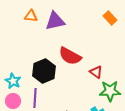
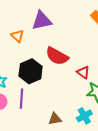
orange triangle: (31, 16) -> (17, 36), moved, turned 40

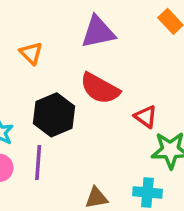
purple triangle: (42, 21) -> (98, 32), moved
cyan cross: (84, 116) -> (147, 192), turned 35

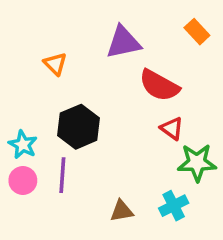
red semicircle: (100, 88) -> (159, 85), moved
cyan cross: (147, 192) -> (174, 206), turned -32

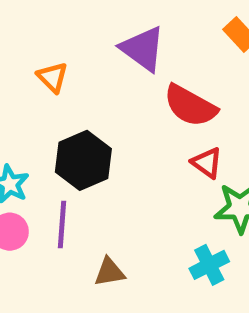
purple triangle: (123, 42) -> (143, 49), turned 48
brown triangle: (122, 211) -> (109, 272), moved

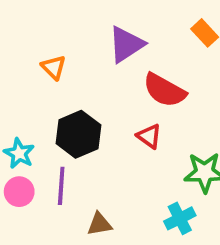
purple triangle: (143, 49) -> (126, 44), turned 51
red triangle: (207, 163) -> (149, 136), moved

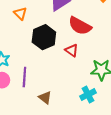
black hexagon: (78, 134) -> (44, 37), moved
brown triangle: (99, 224) -> (45, 98), turned 48

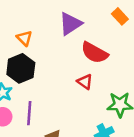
black hexagon: (44, 37) -> (21, 68), moved

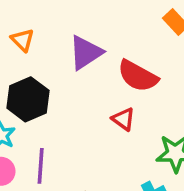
purple triangle: (70, 24) -> (86, 53), moved
orange triangle: (24, 38) -> (23, 40), moved

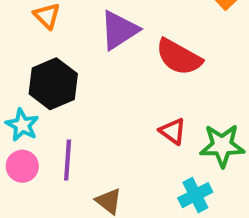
red triangle: (123, 119) -> (173, 131), moved

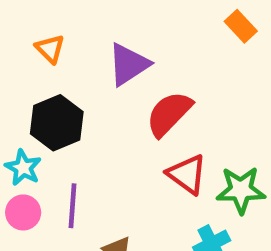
red semicircle: (179, 57) -> (169, 114), moved, turned 105
red triangle: (173, 131) -> (187, 174), size x1.4

